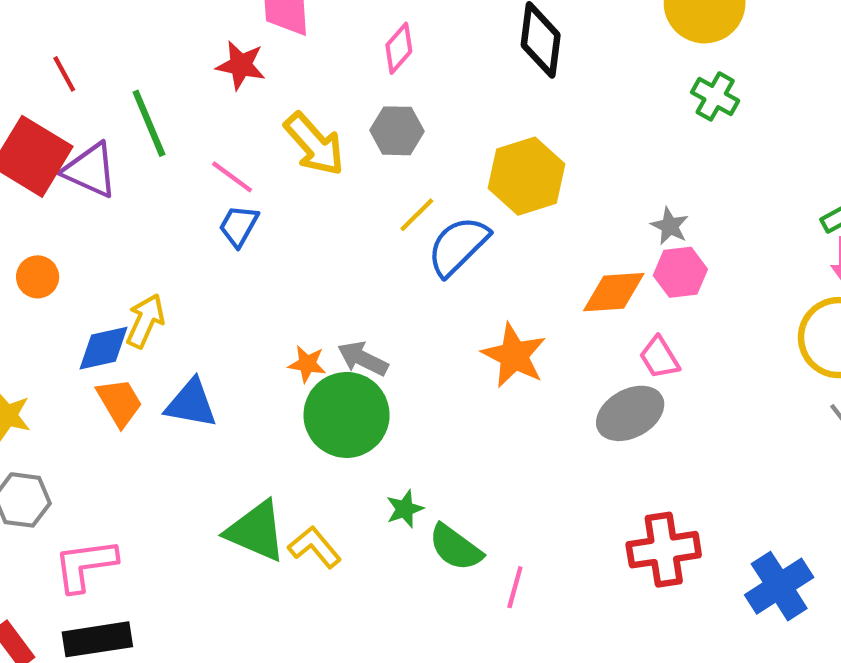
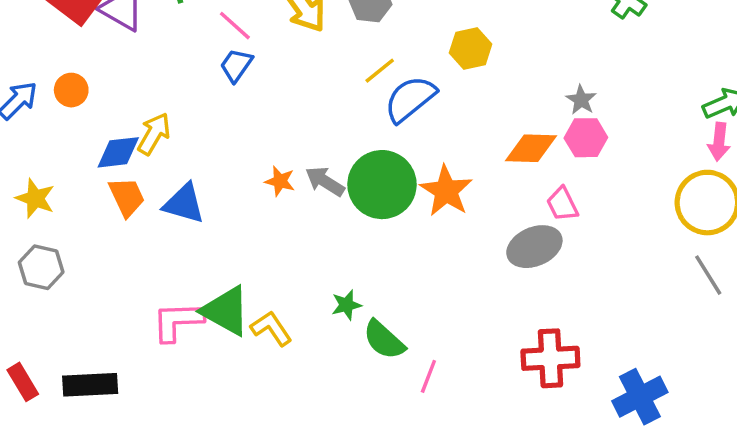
yellow hexagon: (527, 176) -> (471, 48), size x0.7
green circle: (347, 415) -> (382, 185), moved
pink L-shape: (85, 565) -> (178, 321), moved

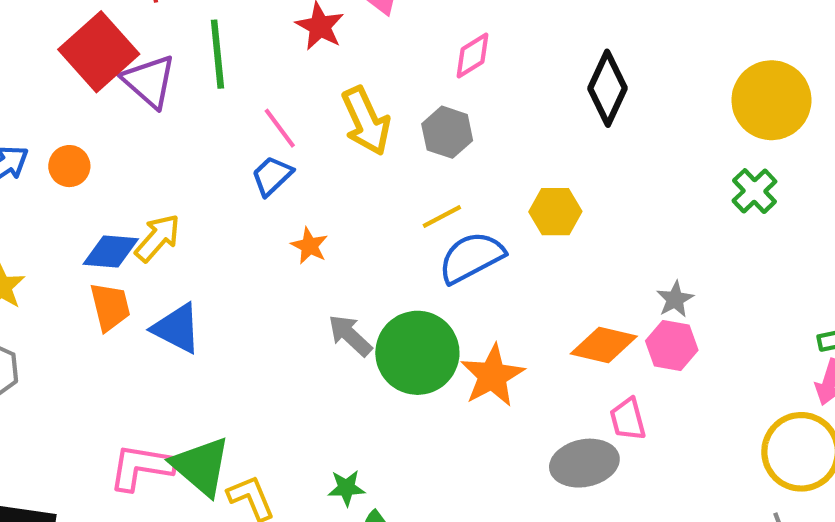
orange star: (280, 181) -> (309, 246), moved

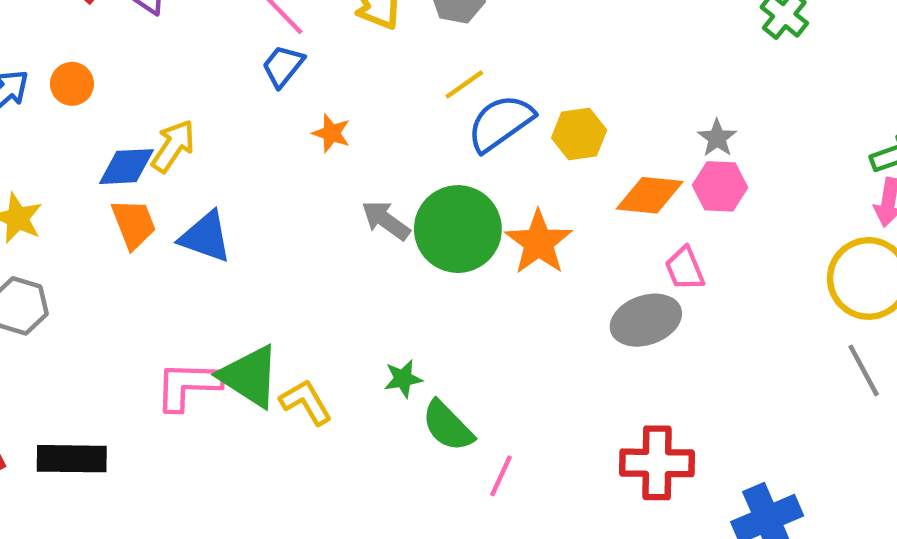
yellow hexagon: (555, 212) -> (579, 134), moved

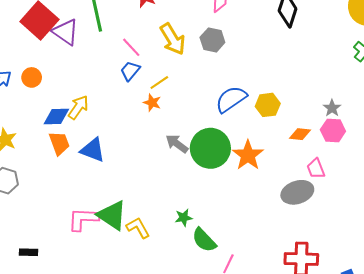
yellow line: (464, 85) -> (159, 82), moved
orange diamond: (650, 195) -> (300, 134), size x0.7
black rectangle: (72, 459) -> (28, 252), size x0.6

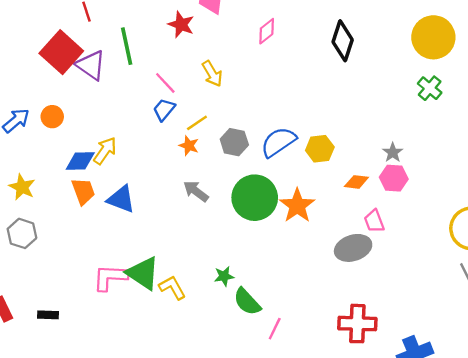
yellow arrow: (173, 39) -> (212, 74), size x0.7
gray hexagon: (212, 40) -> (234, 142), moved
gray arrow: (177, 144) -> (196, 191), moved

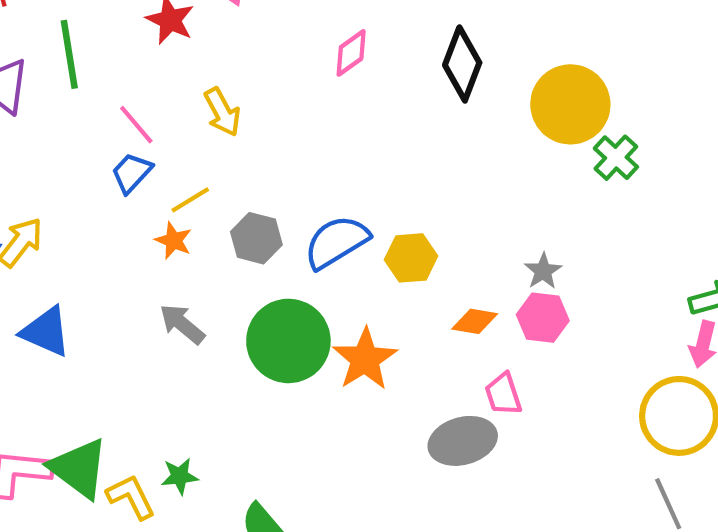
pink diamond: (267, 31) -> (351, 53), moved
yellow circle: (433, 37) -> (570, 104), moved
green star: (224, 276) -> (180, 476), moved

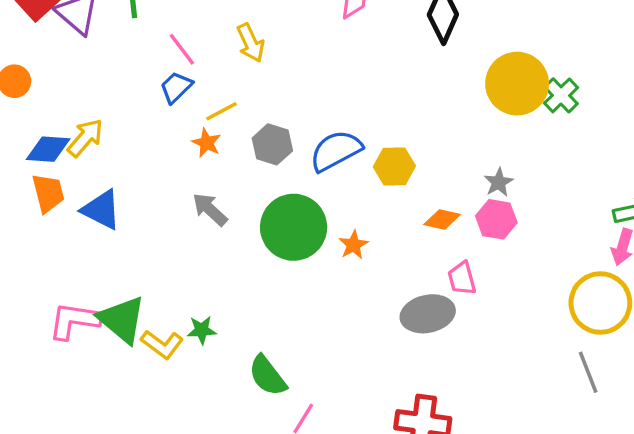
yellow circle: (570, 104) -> (517, 84), moved
orange star: (365, 359) -> (354, 245), size x0.6
yellow L-shape: (131, 497) -> (162, 344), turned 150

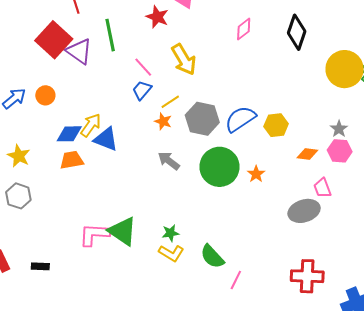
yellow arrow: (251, 43) -> (184, 60), size x1.4
gray hexagon: (272, 144) -> (202, 119), size x1.4
orange trapezoid: (48, 193) -> (72, 160), turned -80
blue triangle: (101, 210) -> (106, 139), moved
yellow L-shape: (162, 344) -> (171, 253), moved

